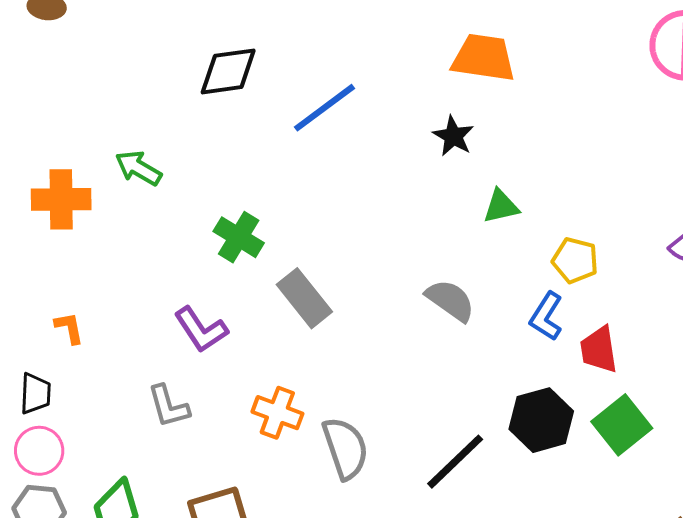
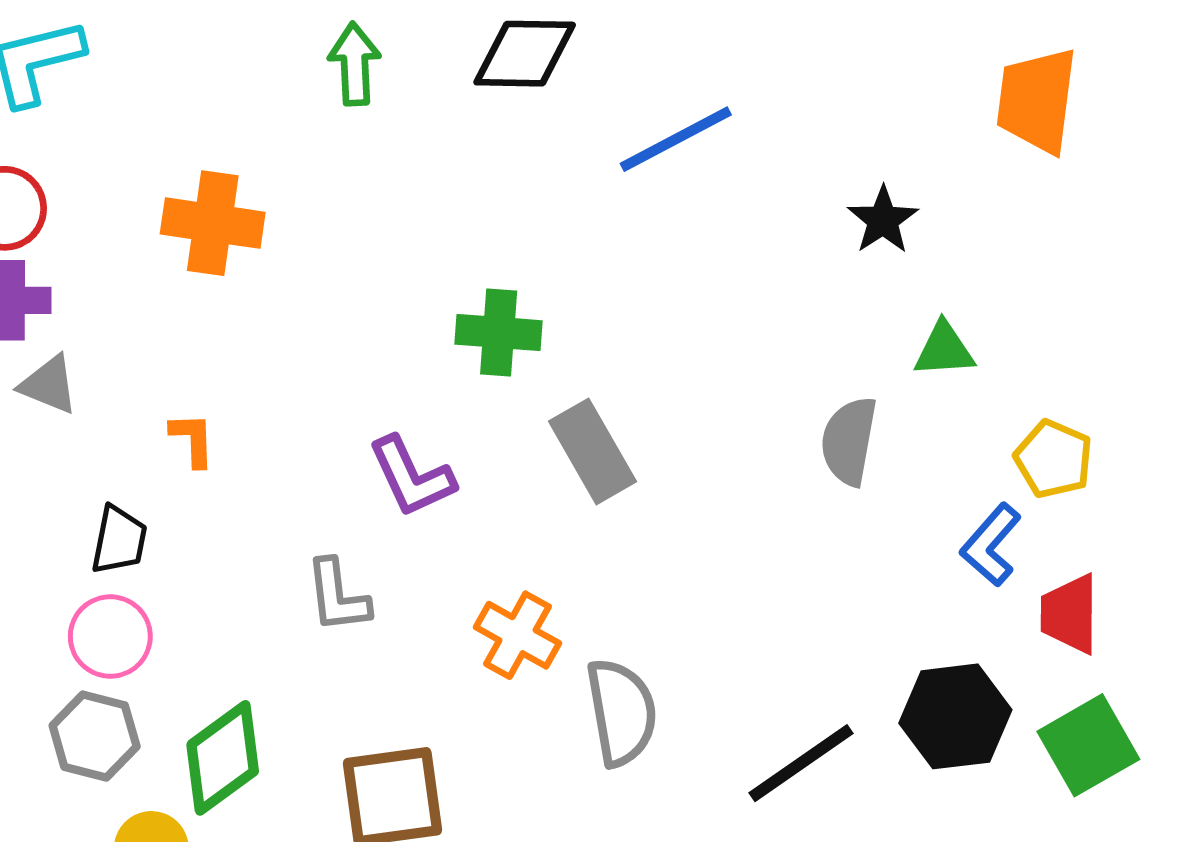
orange trapezoid: (484, 58) -> (1037, 100), moved, turned -100
green arrow: (138, 168) -> (355, 64), moved, turned 48
green cross: (239, 237) -> (499, 332), turned -36
gray semicircle: (450, 300) -> (849, 441), moved, turned -124

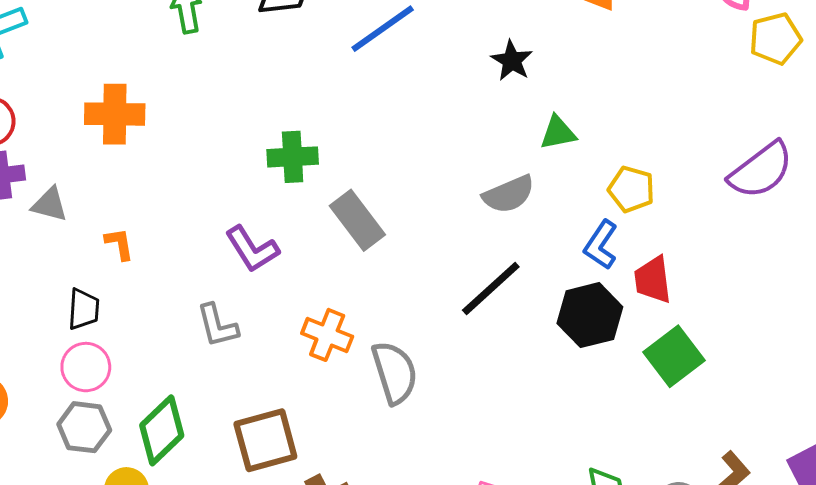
gray triangle: (49, 385) -> (50, 204), moved
gray semicircle: (849, 441) -> (509, 194), turned -116
black hexagon: (955, 716) -> (590, 315), moved
black line: (801, 763) -> (491, 288), moved

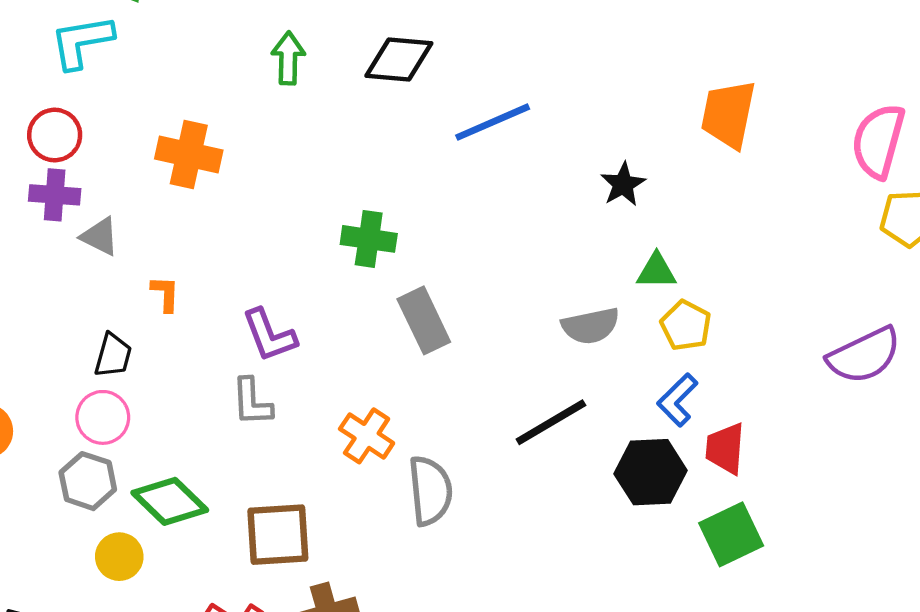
yellow pentagon: (631, 189) -> (686, 325), moved
purple L-shape: (252, 249) -> (269, 335), moved
green diamond: (162, 430) -> (170, 501), turned 76

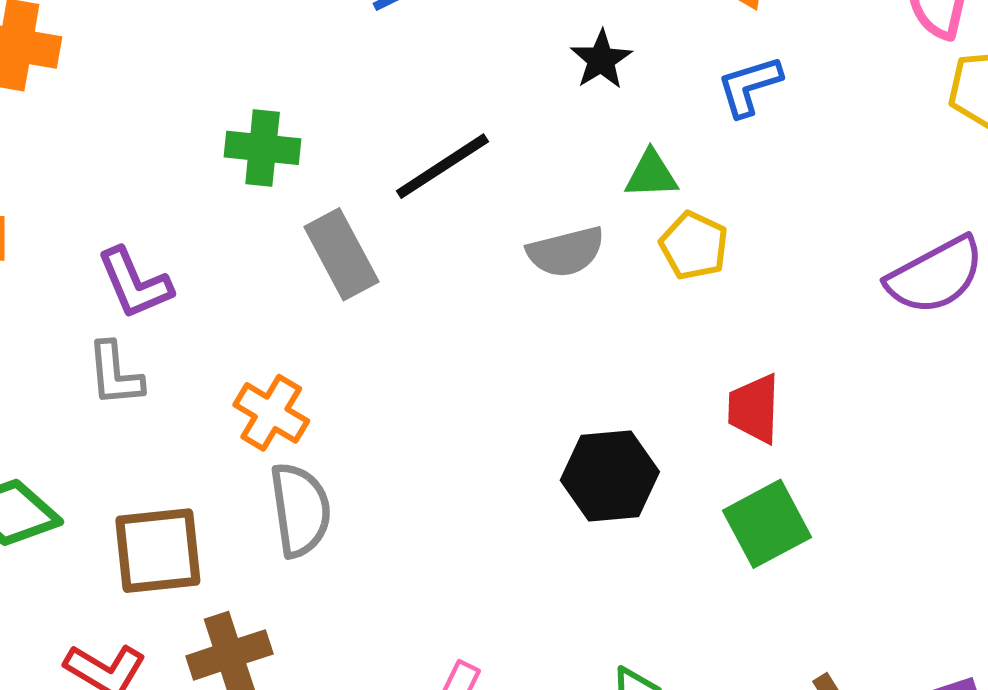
blue L-shape: (677, 400) -> (749, 86), moved, turned 30
black line: (551, 422) -> (442, 166), moved
black hexagon: (651, 472) -> (610, 476), moved
gray semicircle: (430, 491) -> (300, 510), moved

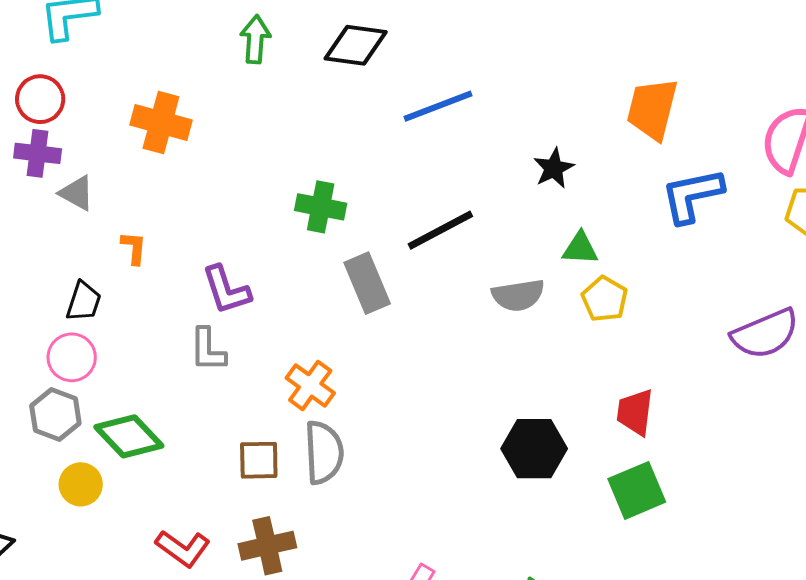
blue L-shape: (749, 86) -> (692, 195), moved, size x1.4
brown square: (158, 551) -> (259, 460), moved, size x0.7

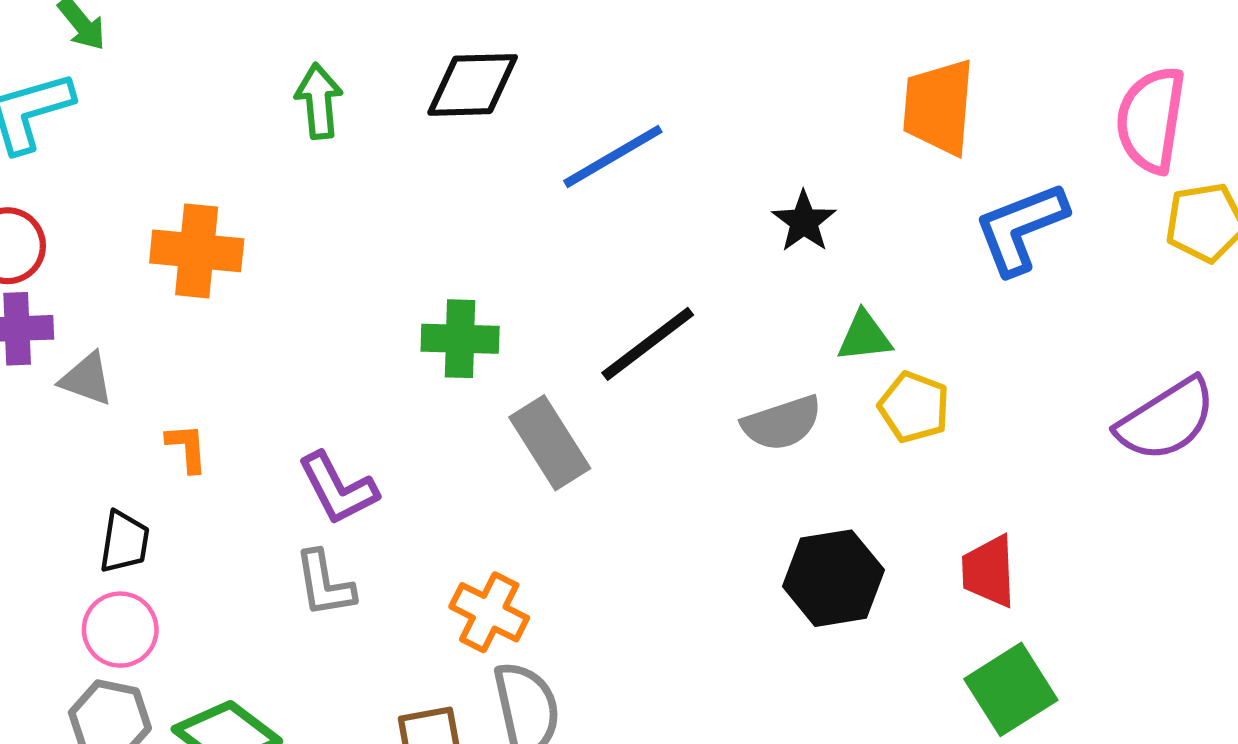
black hexagon: (534, 449) -> (833, 578), moved

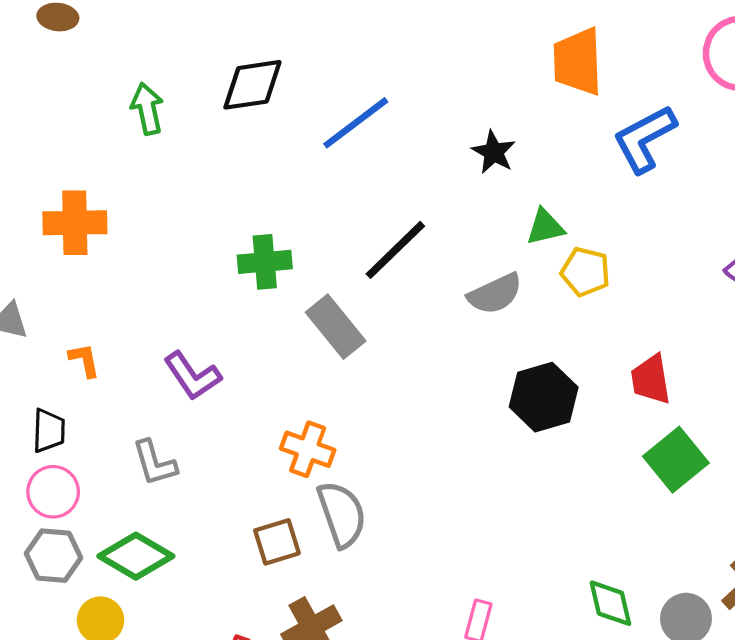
gray L-shape: (324, 584) -> (155, 463), moved

